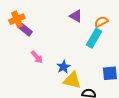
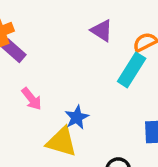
yellow triangle: (72, 80) -> (62, 142), moved

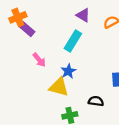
cyan rectangle: (132, 70) -> (73, 41), moved

